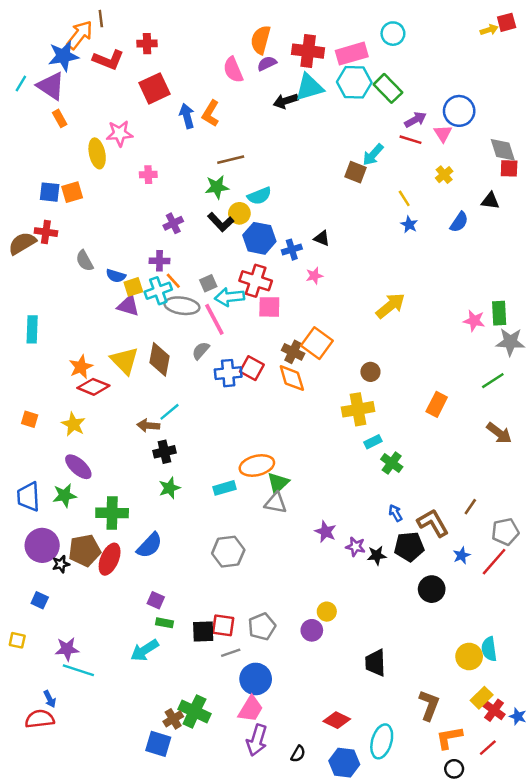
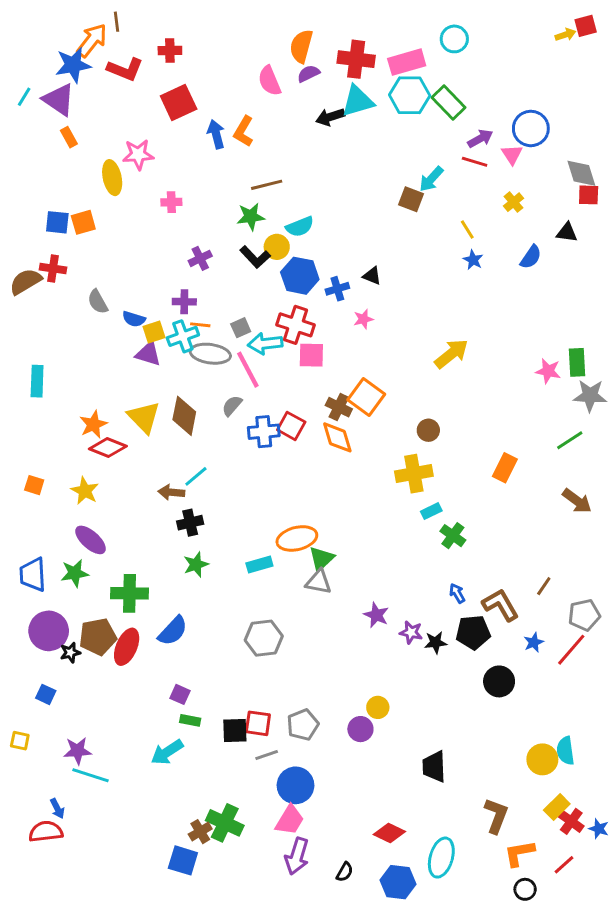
orange line: (173, 281) -> (200, 325), turned -42

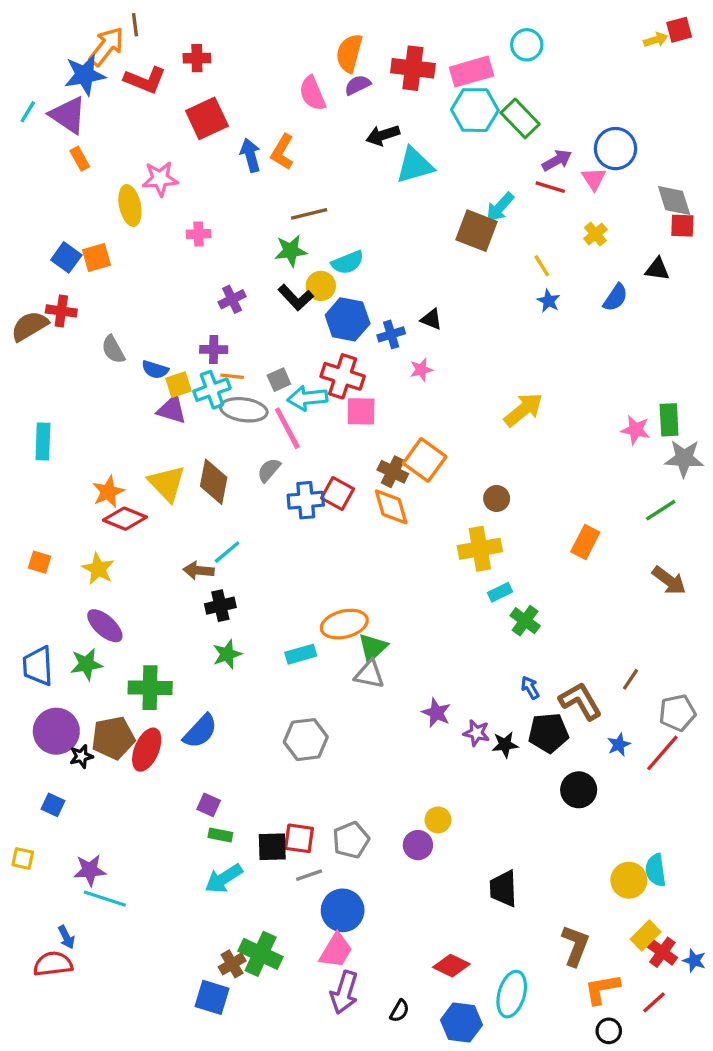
cyan triangle: (358, 101) -> (415, 165), moved
brown square: (411, 199) -> (477, 231), size x1.4
blue square: (57, 222) -> (66, 257), turned 30
cyan arrow: (167, 752) -> (224, 879), moved

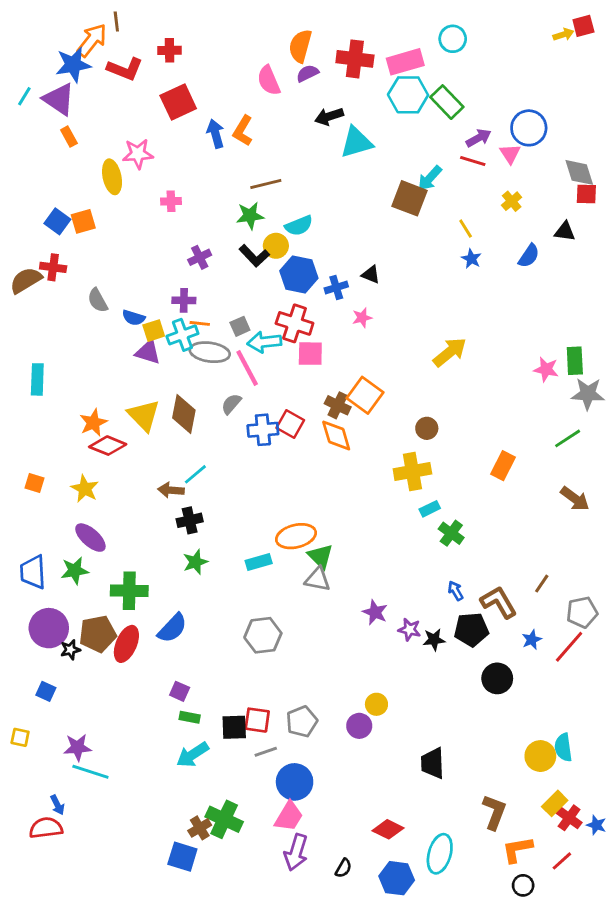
green triangle: (373, 647) -> (320, 556), turned -32

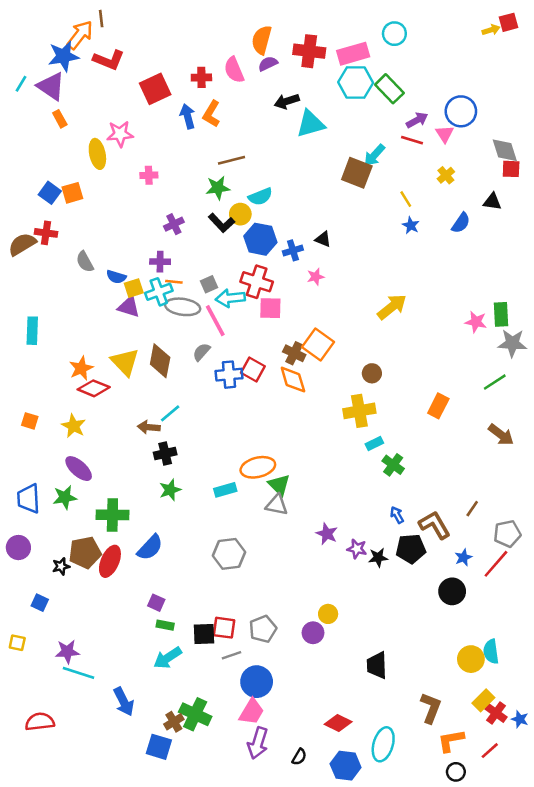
red cross: (170, 50) -> (201, 77), moved
purple circle: (49, 628) -> (18, 548), moved, size x0.7
black circle: (497, 678) -> (452, 591), moved
blue arrow: (57, 805) -> (124, 702), moved, size x1.6

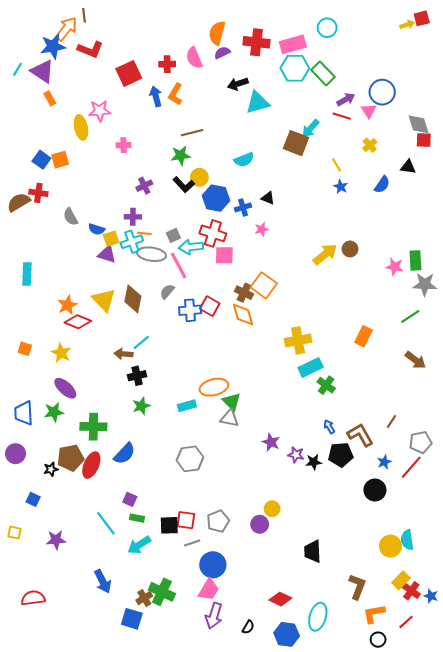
cyan semicircle: (260, 197) -> (244, 160), moved
brown circle: (372, 373) -> (350, 249), moved
cyan rectangle: (374, 443) -> (311, 367), size x1.6
cyan line: (79, 673) -> (106, 523), moved, turned 35

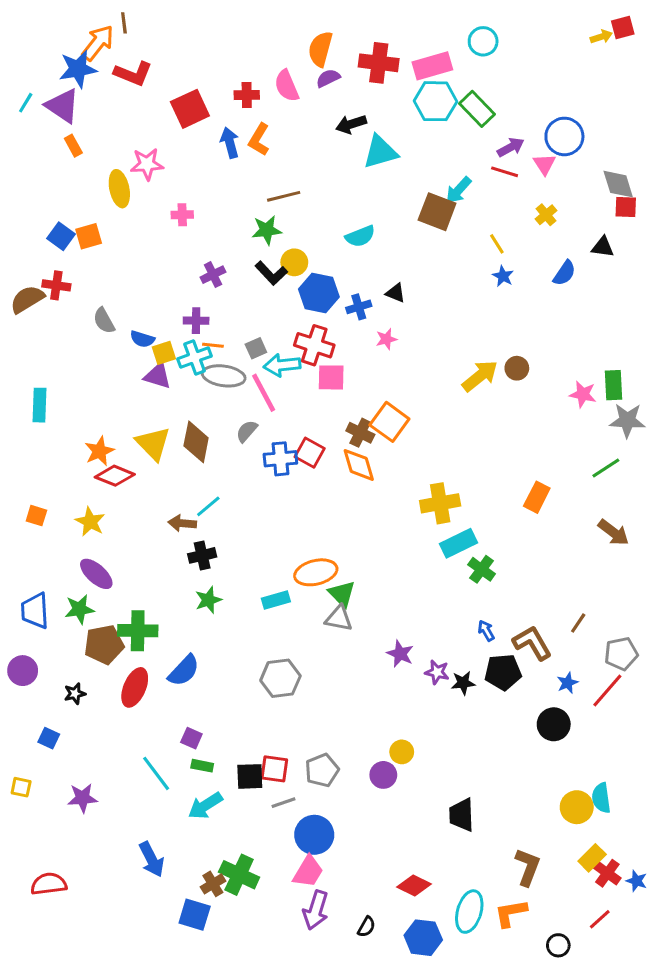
brown pentagon: (71, 458) -> (104, 644), moved
orange L-shape: (374, 614) -> (511, 913), moved

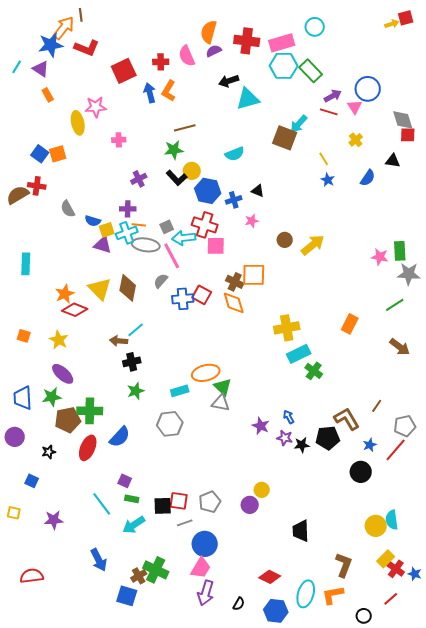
purple triangle: (63, 106) -> (41, 69), size x0.7
brown circle: (517, 368) -> (285, 240), moved
orange square: (389, 422) -> (254, 275), turned -35
blue arrow: (486, 631) -> (289, 417), moved
gray hexagon: (280, 678) -> (170, 424), moved

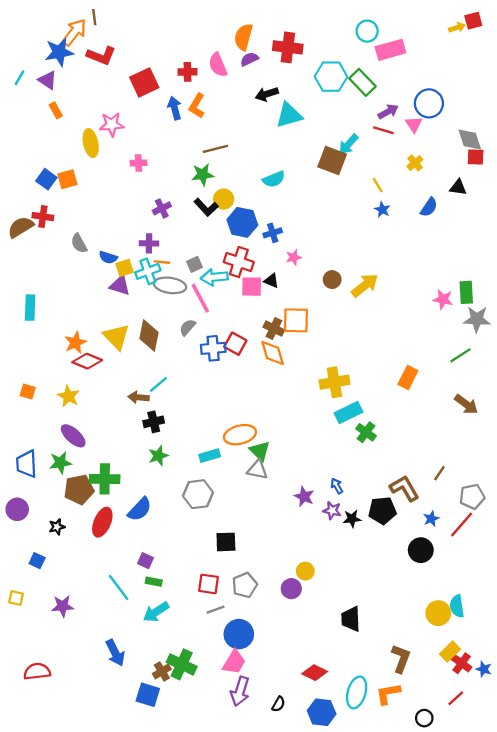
pink rectangle: (282, 43) -> (390, 50), moved
black triangle: (258, 191) -> (271, 281), moved
black square: (163, 506) -> (226, 542), moved

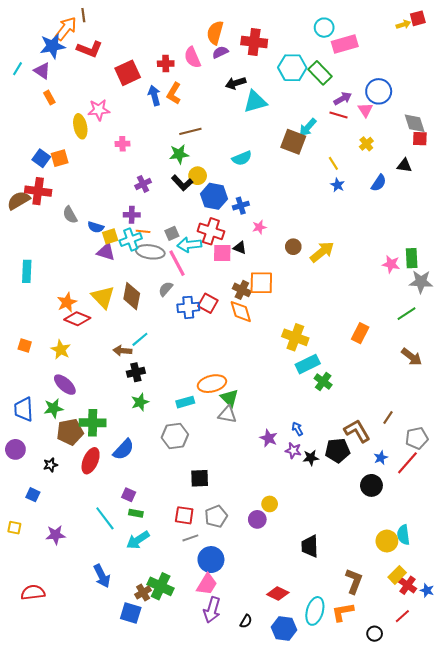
red cross: (43, 217) -> (38, 191), size x1.4
yellow cross: (334, 382) -> (295, 337), turned 30

